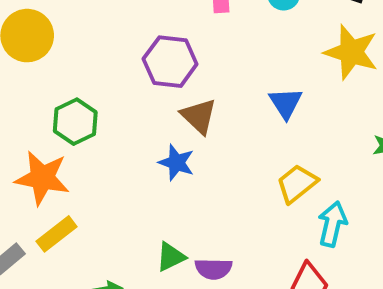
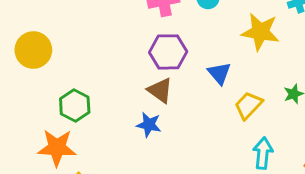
purple hexagon: (170, 62) -> (168, 52), moved
yellow trapezoid: (297, 184) -> (248, 105), moved

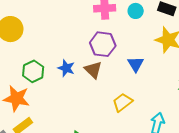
yellow trapezoid: (248, 105) -> (122, 102), moved
blue star: (149, 125) -> (66, 68), moved

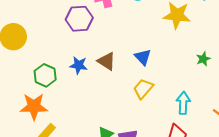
purple hexagon: (103, 44) -> (79, 19), moved
blue triangle: (136, 64) -> (143, 57), moved

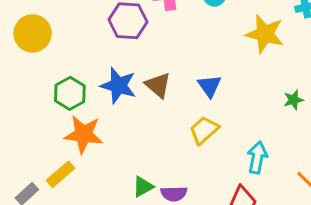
blue star: (79, 65) -> (118, 85), size x1.4
orange star: (34, 107) -> (84, 134), moved

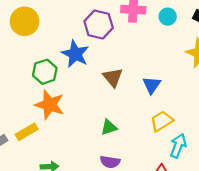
blue star: (118, 85) -> (75, 54), moved
yellow trapezoid: (204, 130) -> (162, 121), moved
green triangle: (143, 187) -> (109, 127), moved

